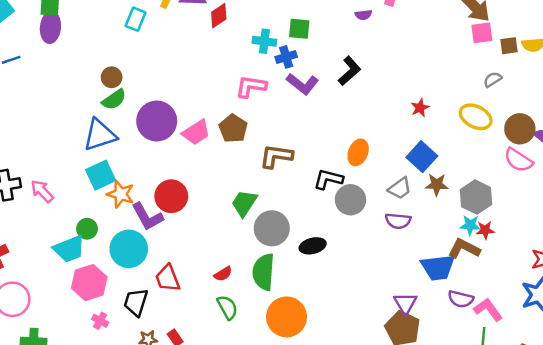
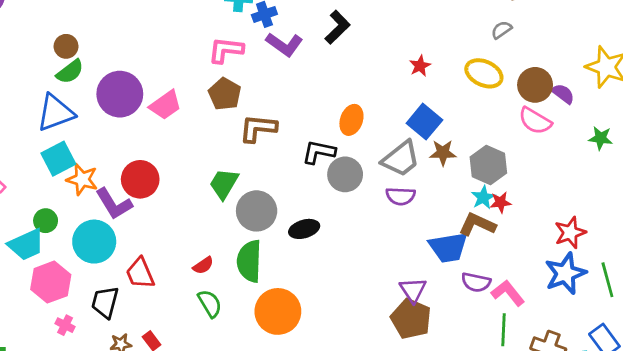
brown pentagon: (233, 129) -> (225, 94), moved
gray trapezoid: (400, 188) -> (401, 159), size x1.4
cyan star: (470, 225) -> (483, 198), turned -30

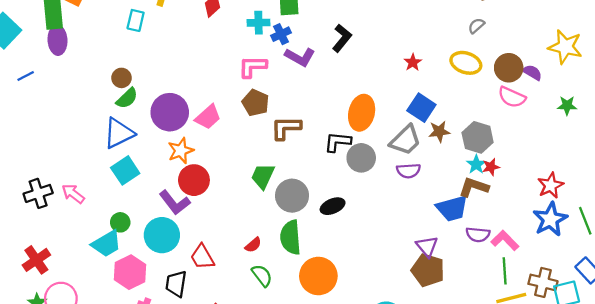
orange ellipse: (351, 120) -> (362, 113), size x1.4
orange star: (82, 179) -> (181, 151), moved, turned -30

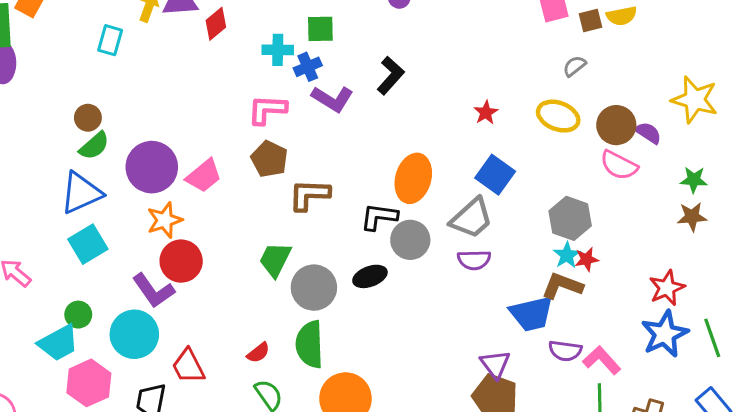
brown star: (439, 131) -> (692, 217), moved
black ellipse: (333, 206) -> (370, 276), moved

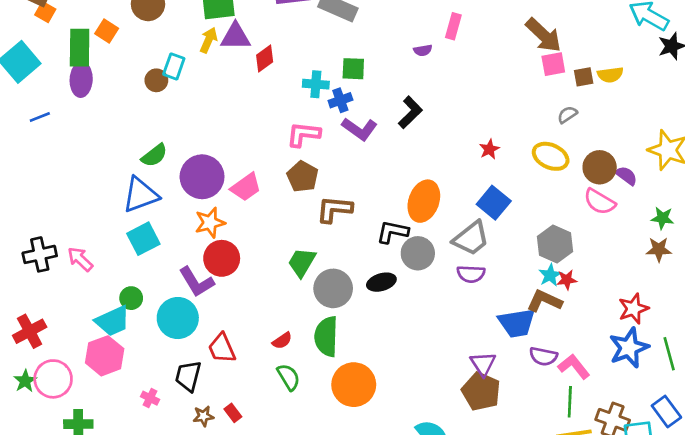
brown circle: (88, 118) -> (156, 80), moved
pink hexagon: (89, 383) -> (105, 356), moved

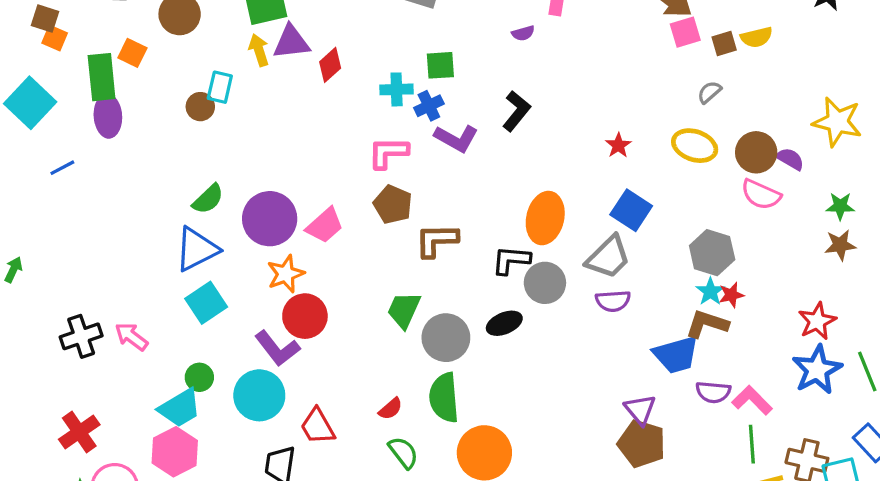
yellow arrow: (209, 40) -> (259, 50), turned -35

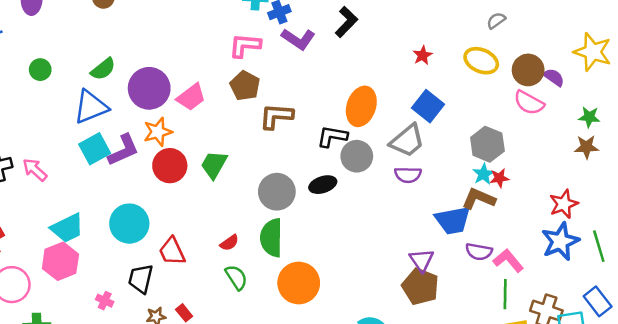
green trapezoid: (404, 310) -> (214, 165), moved
purple L-shape: (277, 348) -> (123, 150), moved, turned -81
green circle: (199, 377) -> (40, 70), moved

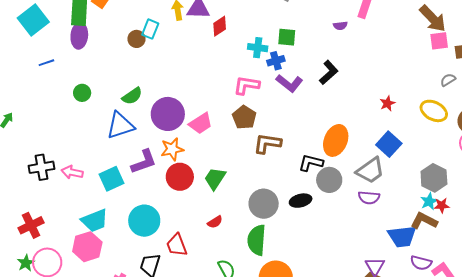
cyan square: (95, 149) -> (112, 179), moved
pink arrow: (35, 170) -> (72, 172), turned -35
red semicircle: (229, 243) -> (215, 222), moved

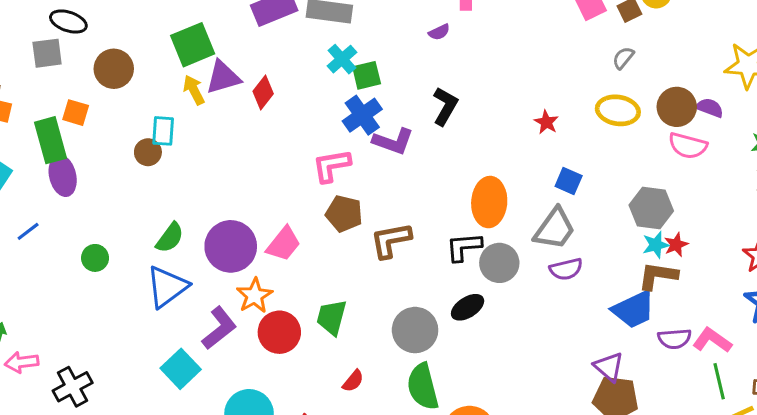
cyan cross: (258, 48) -> (342, 59), moved, turned -30
blue cross: (276, 61) -> (362, 115), size x1.4
blue square: (389, 144) -> (569, 181), size x0.7
pink arrow: (72, 172) -> (22, 362), moved
cyan star: (429, 201) -> (656, 245), turned 30

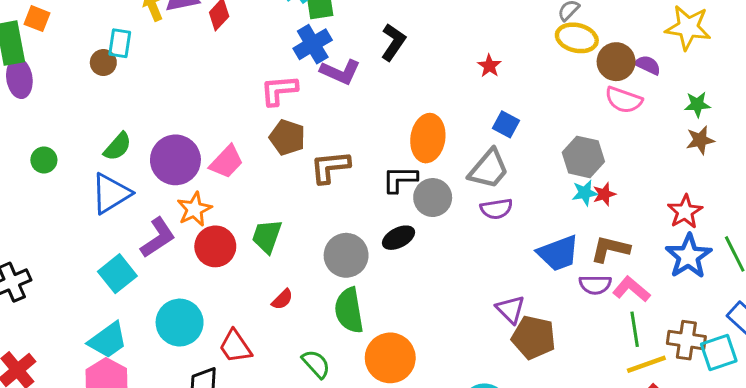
yellow ellipse: (618, 110) -> (577, 38), moved
brown L-shape: (658, 276) -> (610, 249), moved
purple triangle: (609, 367) -> (510, 309), moved

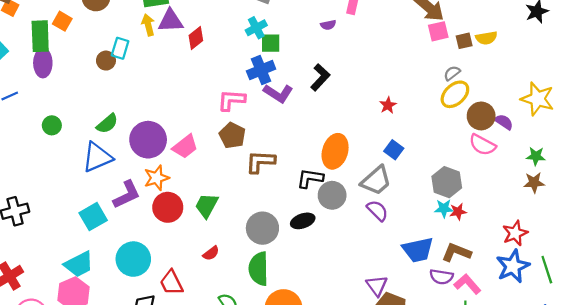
yellow ellipse: (577, 38) -> (455, 94), turned -64
purple semicircle: (496, 209) -> (377, 211), turned -135

